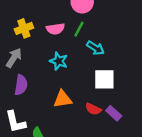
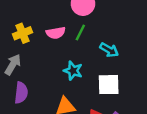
cyan arrow: (95, 48) -> (109, 50), moved
cyan star: (59, 61) -> (73, 71), moved

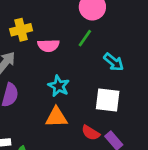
pink semicircle: (56, 33) -> (48, 46), moved
cyan star: (73, 71) -> (59, 86), moved

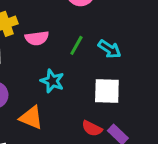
green line: (85, 38) -> (76, 45), moved
orange triangle: (56, 117) -> (31, 118), moved, turned 30

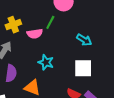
green line: (76, 45) -> (50, 22), moved

